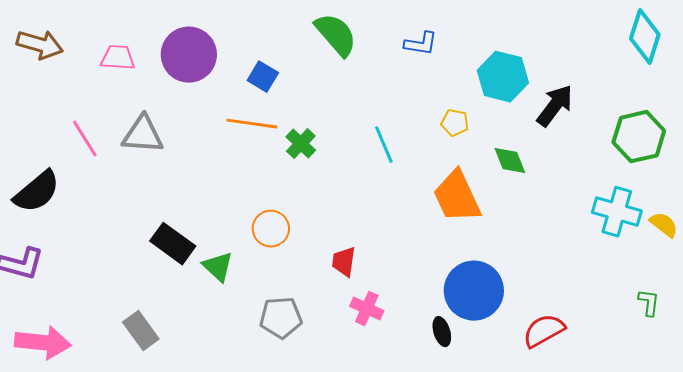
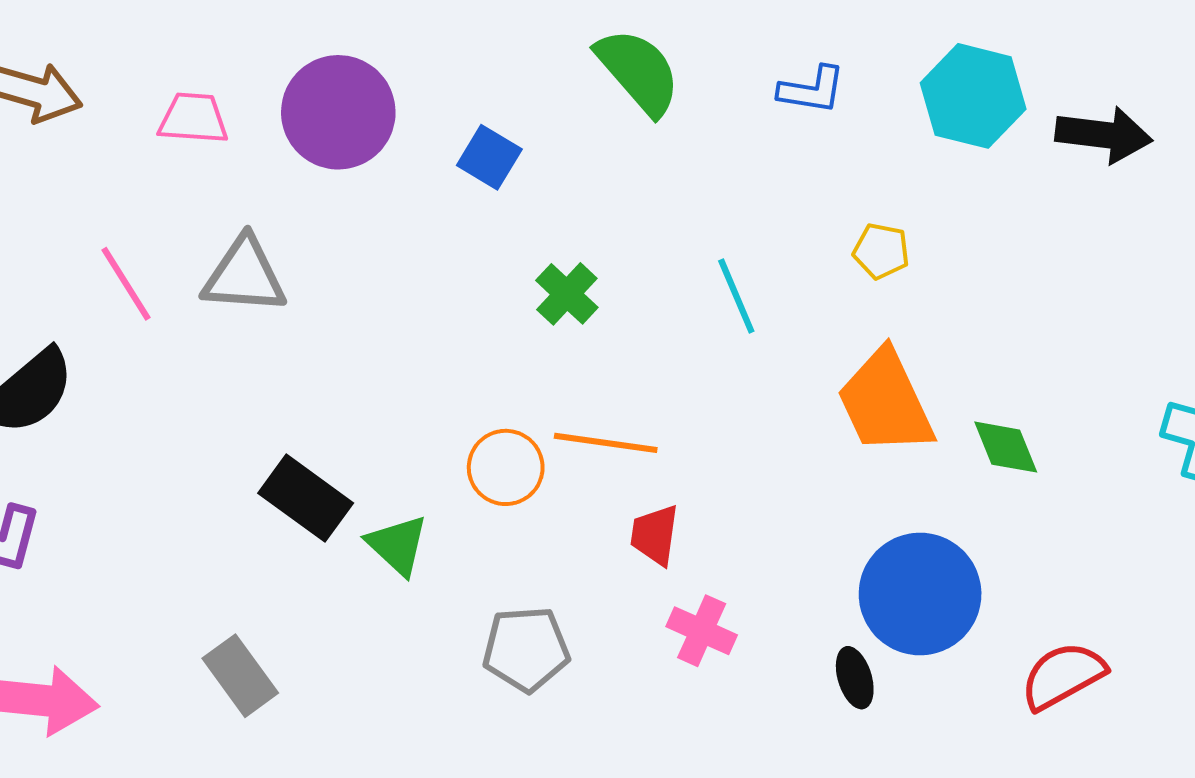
cyan hexagon: (503, 77) -> (973, 96), moved
black arrow: (555, 106) -> (1104, 135), moved, turned 60
orange line: (252, 124) -> (606, 443), moved
green diamond: (510, 161) -> (1006, 447), moved

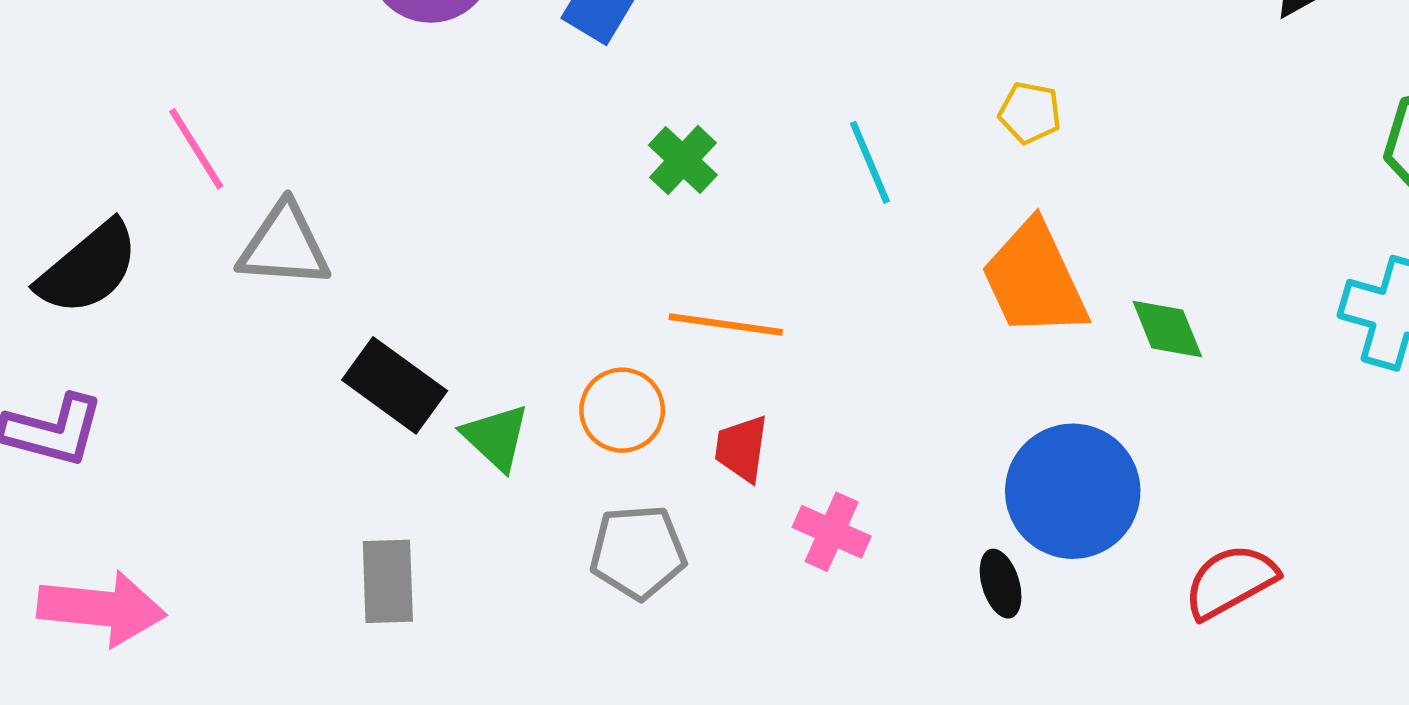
gray triangle: (244, 276) -> (284, 246), moved
orange circle: (506, 467) -> (622, 410), moved
red trapezoid: (655, 535) -> (742, 448), moved
gray rectangle: (240, 676) -> (388, 581), moved, turned 34

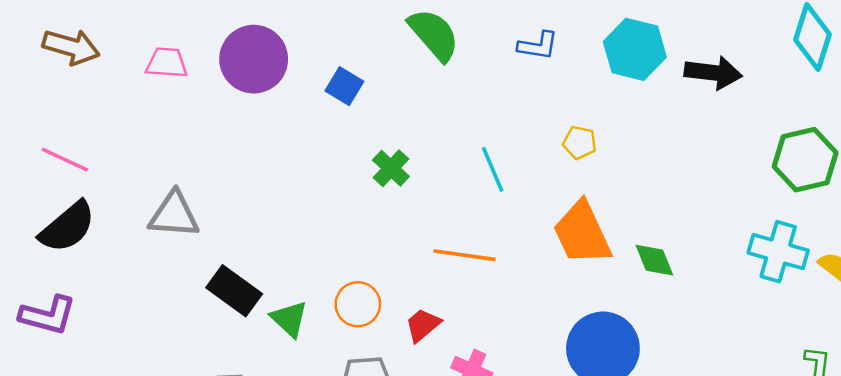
pink line: (196, 149) -> (65, 160), moved, turned -33
orange line: (726, 325) -> (464, 255), moved
red trapezoid: (742, 448) -> (423, 325), turned 42

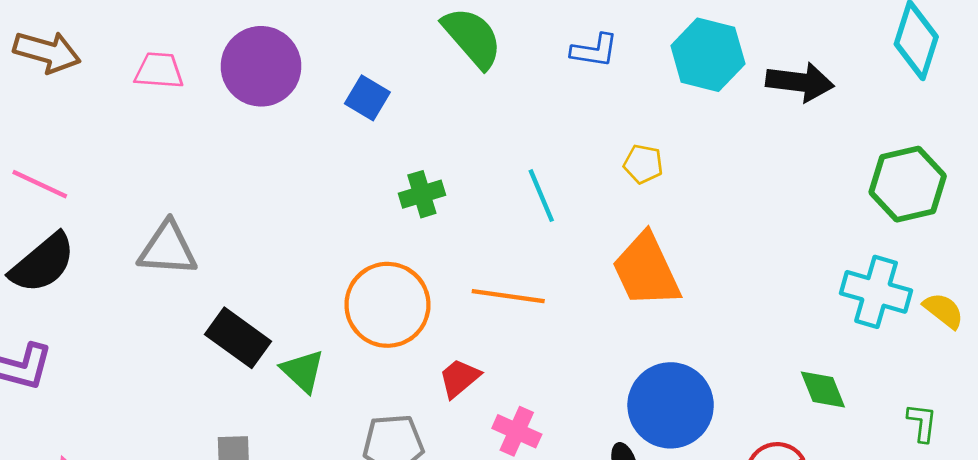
green cross: (391, 168) -> (422, 194), turned 30
green diamond: (654, 260) -> (823, 390), moved
orange circle: (358, 304) -> (387, 305), moved, size x1.6

